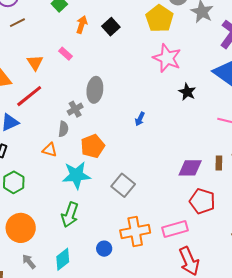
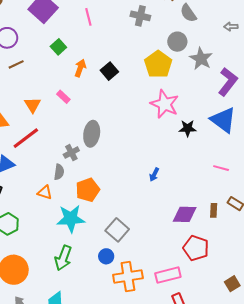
black star: (187, 92) -> (188, 128), moved, turned -30
blue arrow: (140, 119) -> (154, 174), moved
blue circle: (104, 249) -> (106, 256), moved

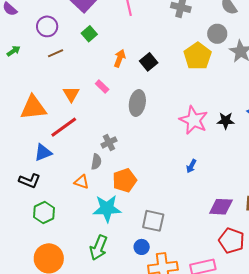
green square: (58, 47) -> (89, 34), moved
pink star: (165, 104) -> (194, 120), moved
gray ellipse: (92, 134) -> (137, 103), moved
gray square: (117, 230) -> (153, 221), turned -30

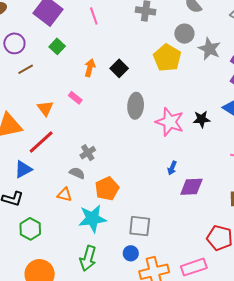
gray ellipse: (137, 103) -> (136, 106), moved
gray semicircle: (96, 162) -> (77, 173), turned -70
purple diamond: (221, 207) -> (191, 187), moved

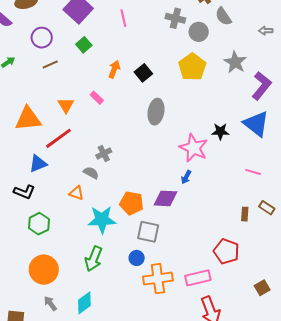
gray circle: (184, 34) -> (199, 32), moved
pink star: (170, 122) -> (194, 148), moved
purple diamond: (191, 187) -> (166, 198), moved
orange pentagon: (107, 189) -> (132, 203), moved, turned 30

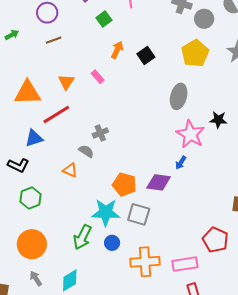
green square: (84, 45) -> (104, 19), moved
gray ellipse: (156, 112) -> (179, 96), moved
cyan star: (102, 220) -> (106, 212), moved
blue circle: (137, 258) -> (112, 243), moved

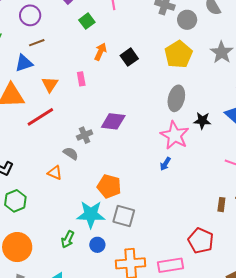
pink rectangle: (98, 77) -> (81, 79), turned 32
gray ellipse: (179, 96) -> (176, 98), moved
blue triangle: (34, 138) -> (24, 63), moved
purple diamond: (159, 182) -> (113, 121), moved
green arrow: (82, 237) -> (68, 239), size x0.7

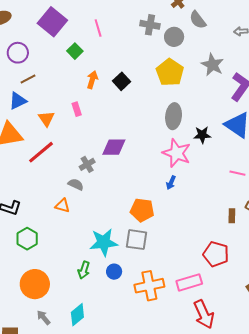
orange pentagon: (109, 186) -> (142, 210), moved

